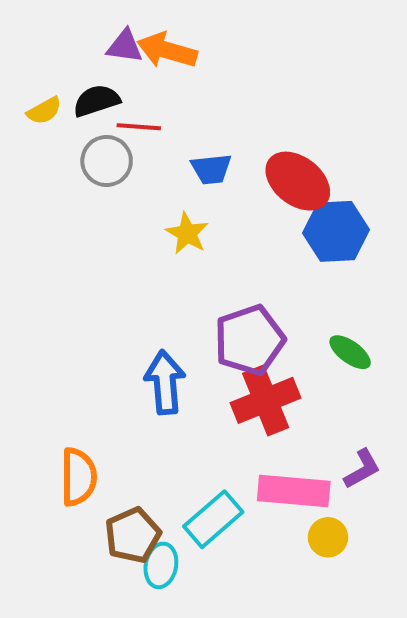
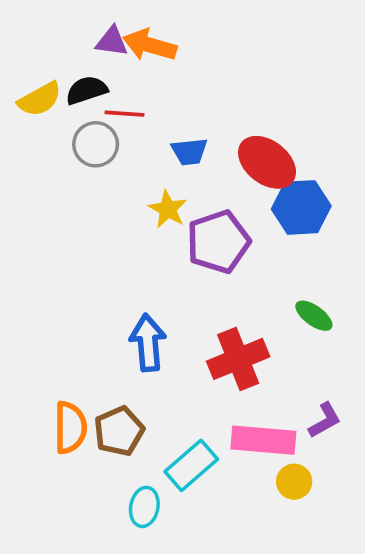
yellow semicircle: (44, 111) -> (40, 99), size x1.4
purple pentagon: (249, 340) -> (218, 242), moved
brown pentagon: (133, 535) -> (119, 431), moved

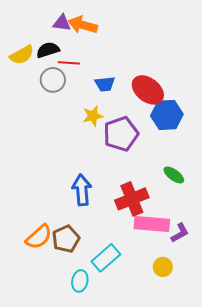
yellow star: (168, 209) -> (93, 116), turned 30
orange semicircle: (70, 428) -> (39, 237), turned 48
pink rectangle: (263, 440) -> (152, 224), moved

